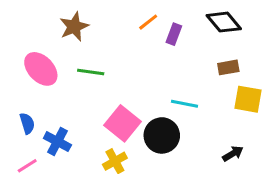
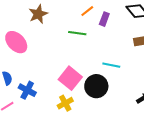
green line: (91, 72) -> (77, 33), moved

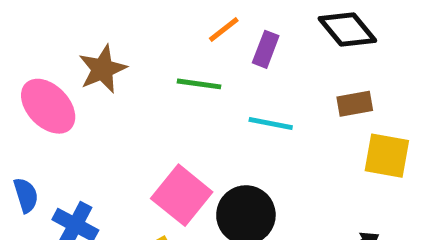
brown star: (38, 14) -> (103, 69), moved
cyan line: (111, 65) -> (271, 123), moved

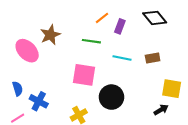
brown rectangle: (355, 104) -> (153, 58), moved
yellow square: (387, 156) -> (172, 89), moved
pink square: (182, 195) -> (84, 75), moved, turned -30

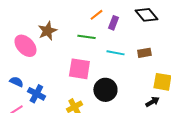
blue semicircle: (18, 89) -> (16, 82), turned -48

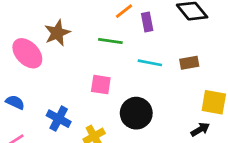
purple rectangle: (113, 23) -> (147, 22), turned -32
pink square: (79, 69) -> (101, 85), size x0.7
blue cross: (36, 94) -> (59, 119), moved

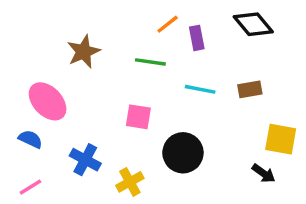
pink ellipse: (27, 53) -> (48, 101), moved
black arrow: (200, 129) -> (264, 173), turned 66

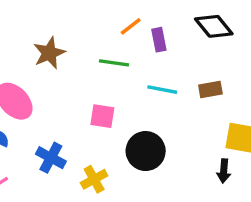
black arrow: (264, 173) -> (224, 171), turned 60

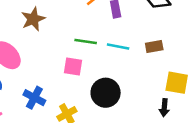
green line: (114, 63) -> (86, 42), moved

